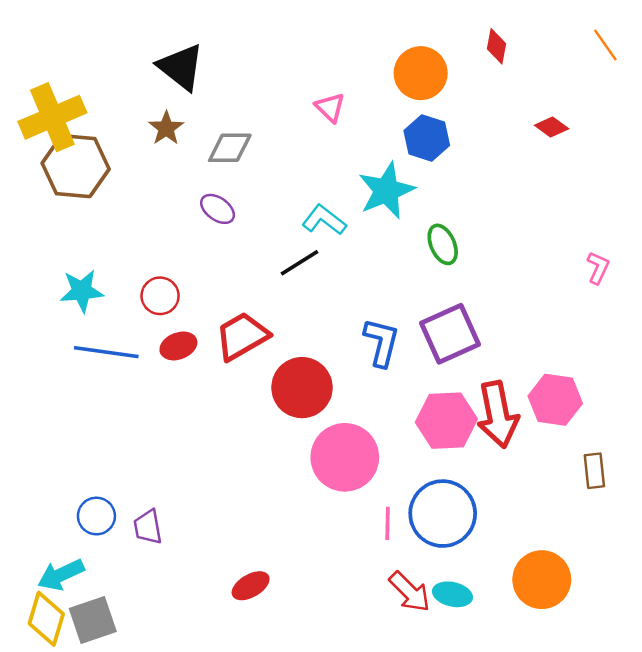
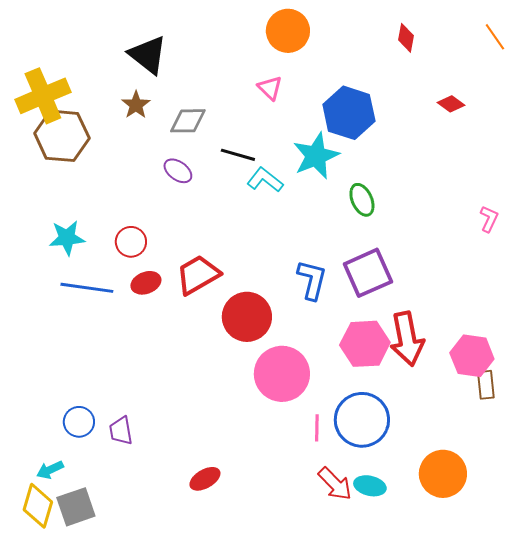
orange circle: (421, 73) -> (288, 31), moved
blue hexagon: (427, 138) -> (349, 113), size x1.4
black line: (300, 263) -> (238, 155), moved, turned 48
pink hexagon: (555, 400) -> (472, 356), moved
cyan arrow: (61, 575) -> (50, 470), size x0.7

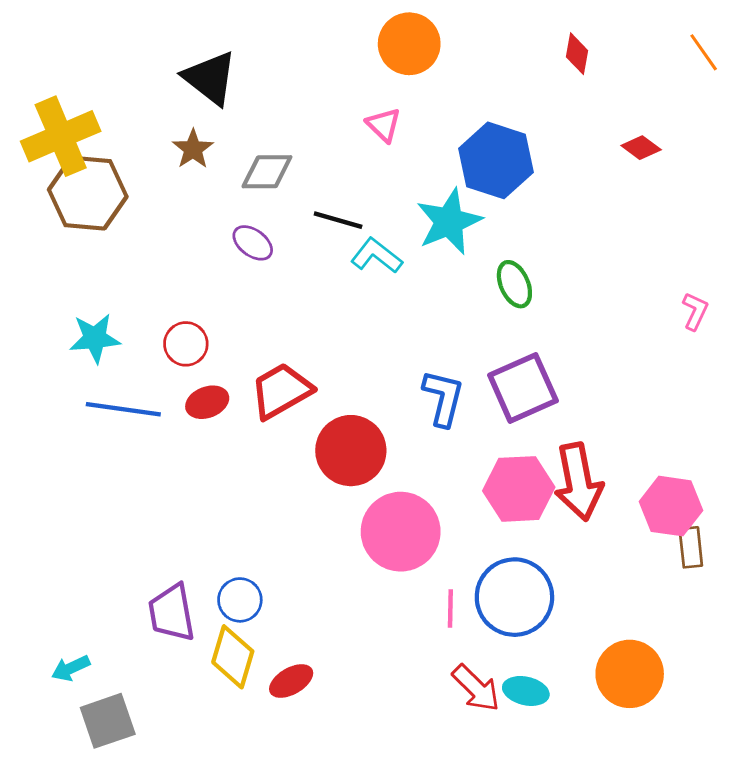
blue circle: (79, 422) -> (240, 600), moved
purple trapezoid: (121, 431) -> (172, 613), size x1.4
yellow diamond: (38, 506) -> (233, 657), moved

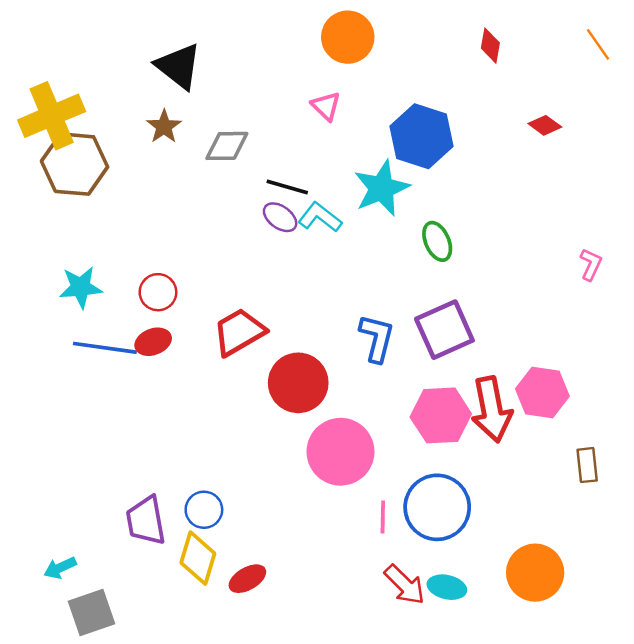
purple ellipse: (253, 243) -> (280, 217), moved
red ellipse: (207, 402) -> (153, 342), moved
pink hexagon: (671, 506) -> (542, 392), moved

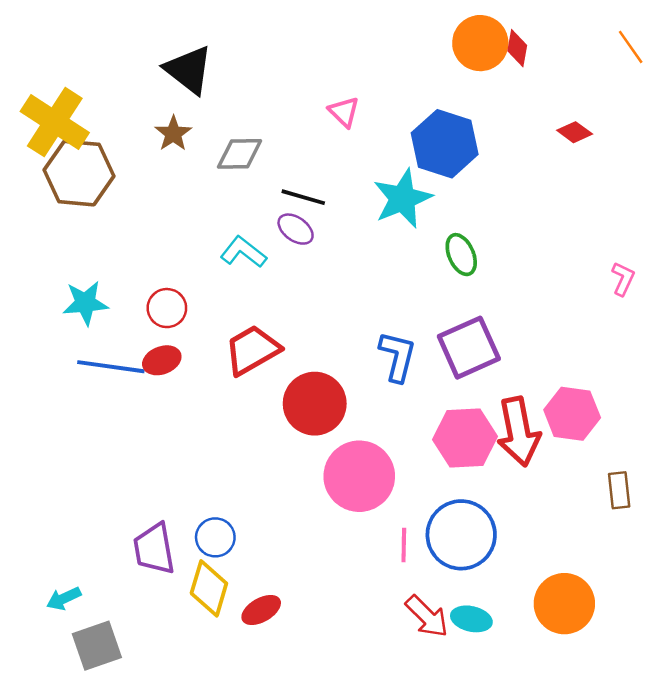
orange circle: (348, 37) -> (480, 43), moved
yellow cross: (52, 116) -> (55, 122), turned -34
cyan L-shape: (320, 217) -> (243, 252), moved

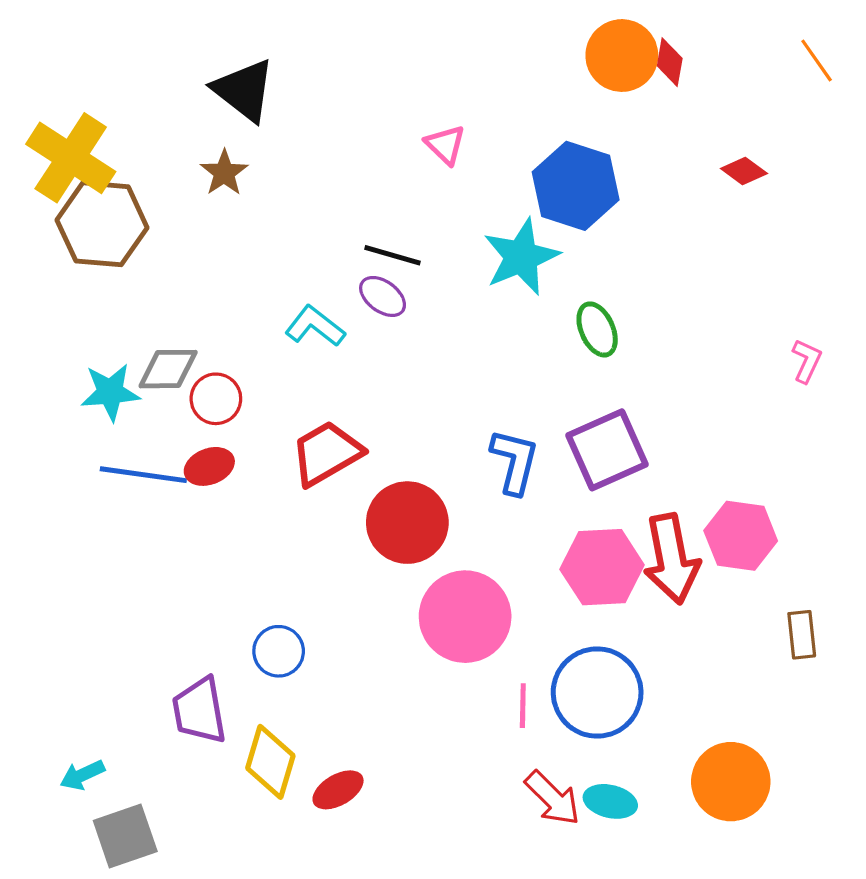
gray diamond: (240, 154) -> (168, 369), moved
blue circle: (215, 537) -> (279, 651), moved

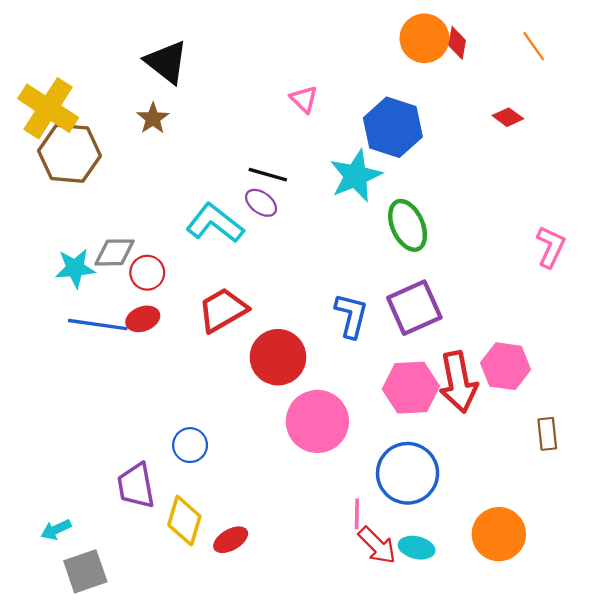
orange line: (817, 60) -> (534, 46), moved
cyan L-shape: (315, 326) -> (215, 223), size x1.4
green ellipse: (597, 329) -> (408, 225), size x1.4
pink L-shape: (807, 361) -> (551, 247), size x1.4
pink line: (523, 706) -> (357, 514), moved

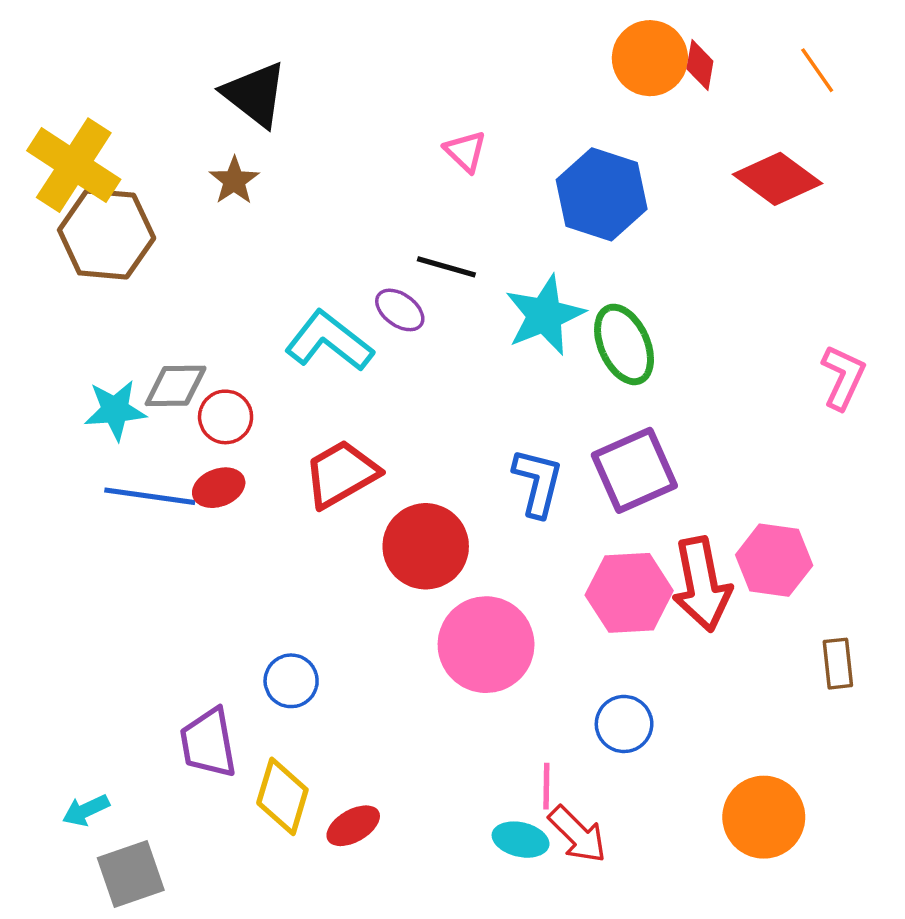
red diamond: (508, 117) -> (778, 179), size x1.8
black line: (268, 175) -> (446, 267), moved
cyan star: (356, 176) -> (545, 315), moved
blue circle: (408, 473) -> (624, 724), size x0.6
cyan ellipse: (417, 548) -> (521, 840), moved

